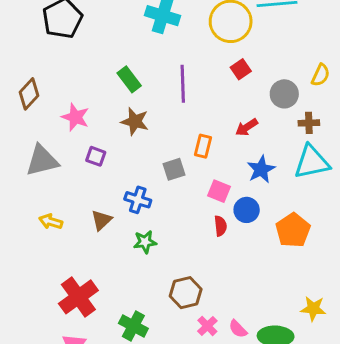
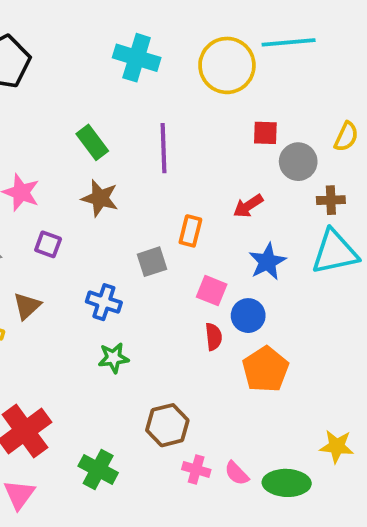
red square: (241, 69) -> (265, 133), moved, turned 36
brown triangle: (102, 220) -> (27, 306), moved
orange pentagon: (293, 230) -> (265, 369), moved
pink cross: (207, 326) -> (196, 469), turned -30

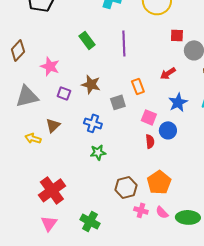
brown star: (100, 198) -> (91, 84), moved
orange rectangle: (190, 231) -> (138, 86), turned -35
orange pentagon: (265, 369) -> (159, 182), moved
green cross: (98, 469) -> (90, 221), moved

